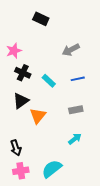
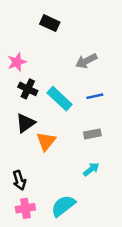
cyan rectangle: (49, 81) -> (60, 99), size x1.5

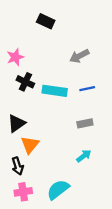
cyan rectangle: (60, 99) -> (55, 91), turned -35
black triangle: (25, 123) -> (16, 123), moved
orange triangle: (46, 141) -> (30, 145), moved

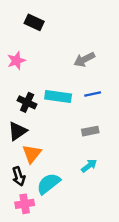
black rectangle: (46, 21) -> (34, 22), moved
black cross: (25, 82) -> (27, 102), moved
cyan semicircle: (58, 190) -> (48, 184), moved

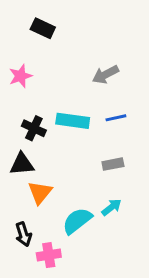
black triangle: (17, 131) -> (22, 164), turned 30
black arrow: (19, 176) -> (23, 234), moved
cyan semicircle: (48, 184) -> (77, 221), moved
pink cross: (25, 204) -> (49, 255), moved

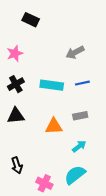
black cross: (34, 128) -> (16, 84), moved, turned 35
orange triangle: (40, 192) -> (54, 126), moved, turned 48
cyan semicircle: (77, 221) -> (75, 175), moved
pink cross: (49, 255) -> (44, 183), moved, turned 35

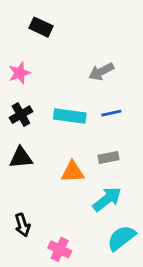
cyan arrow: (79, 146) -> (107, 199), size x1.5
cyan semicircle: (75, 175) -> (121, 238), moved

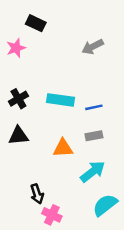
gray arrow: (101, 72) -> (93, 47), moved
pink star: (20, 73) -> (16, 48), moved
blue line: (111, 113) -> (94, 107), moved
black arrow: (22, 225) -> (37, 194), moved

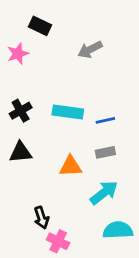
gray arrow: (93, 47) -> (90, 50), moved
cyan semicircle: (105, 205) -> (118, 230), turned 35

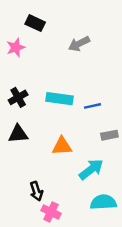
gray rectangle: (105, 152) -> (109, 135), moved

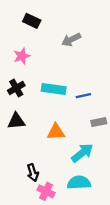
pink star: (16, 47) -> (22, 56), moved
cyan semicircle: (103, 202) -> (79, 183), moved

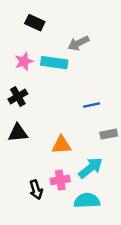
cyan rectangle: (54, 89) -> (54, 63), moved
pink cross: (46, 191) -> (60, 180), moved, turned -35

